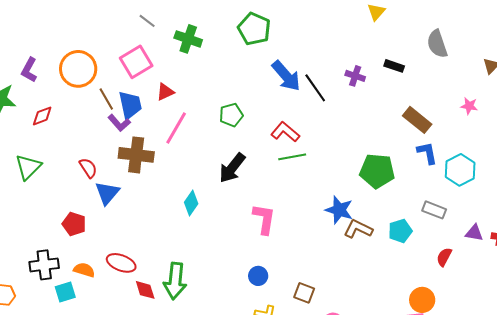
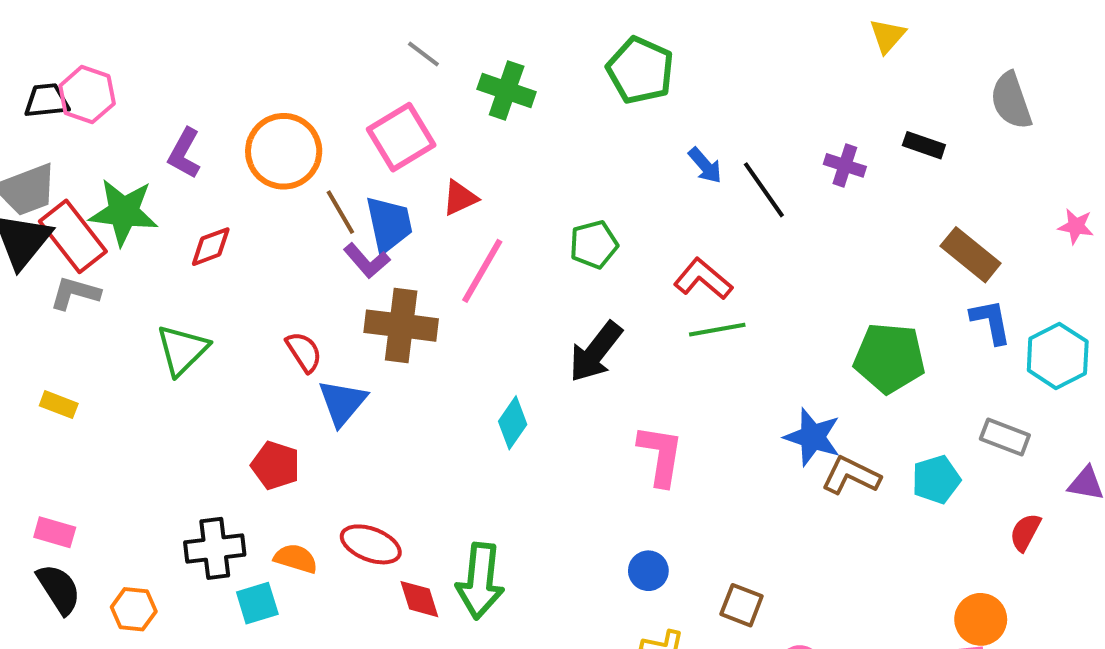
blue arrow: (286, 76) -> (705, 165), size x0.6

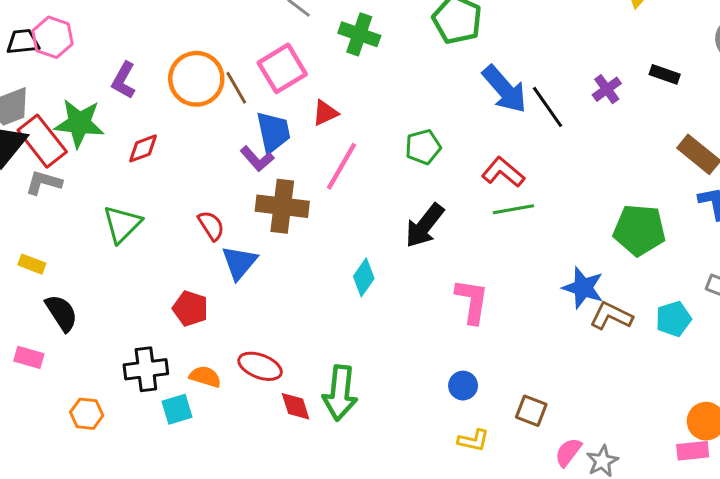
blue arrow: (705, 165) -> (505, 89), size x1.8
purple cross: (845, 165) -> (607, 89), turned 36
brown line: (340, 212) -> (236, 88), moved
black semicircle: (59, 589) -> (61, 313), moved

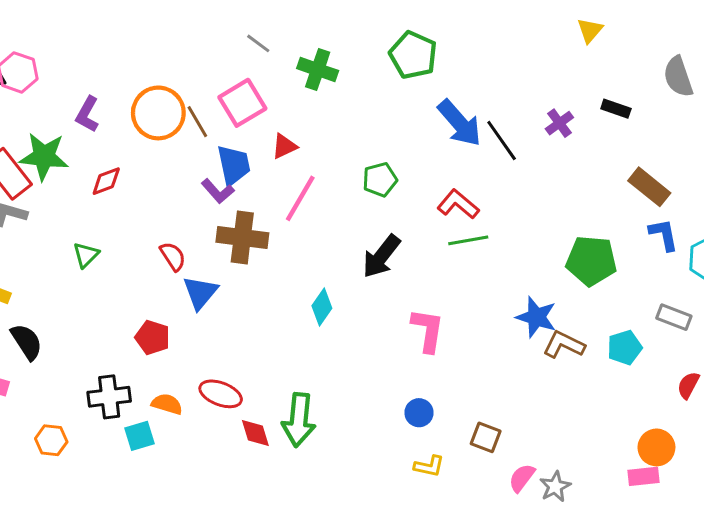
green triangle: (122, 224) -> (86, 255), size x0.7

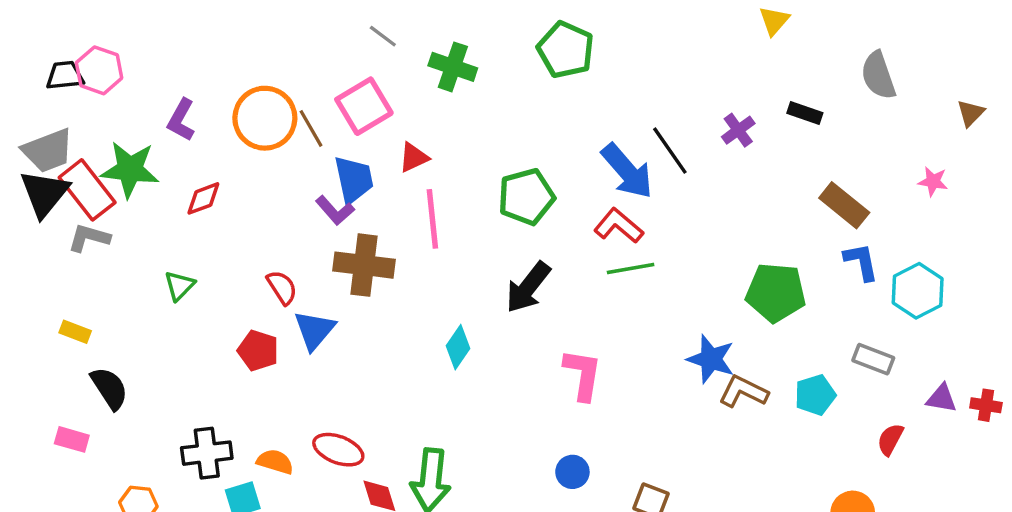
blue arrow: (460, 123) -> (627, 171), moved
green pentagon: (380, 180) -> (526, 197), size x1.4
pink line: (300, 198) -> (432, 219), turned -36
red pentagon: (153, 337) -> (258, 351), moved

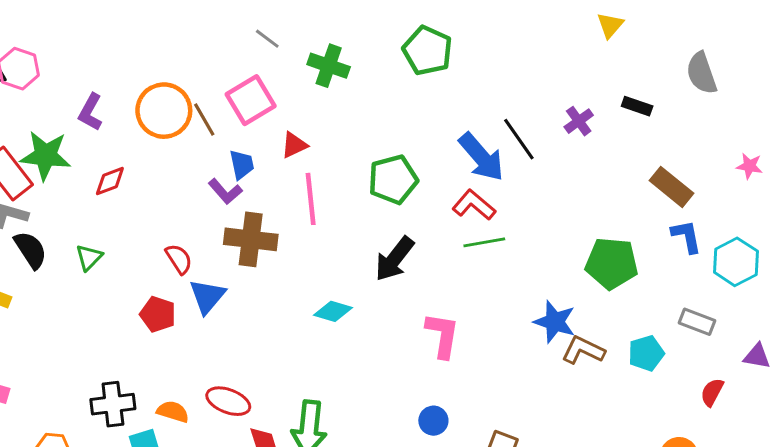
blue trapezoid: (354, 180) -> (242, 164), size x0.7
cyan diamond: (458, 347) -> (333, 311), turned 72
black semicircle: (109, 388) -> (31, 250), moved

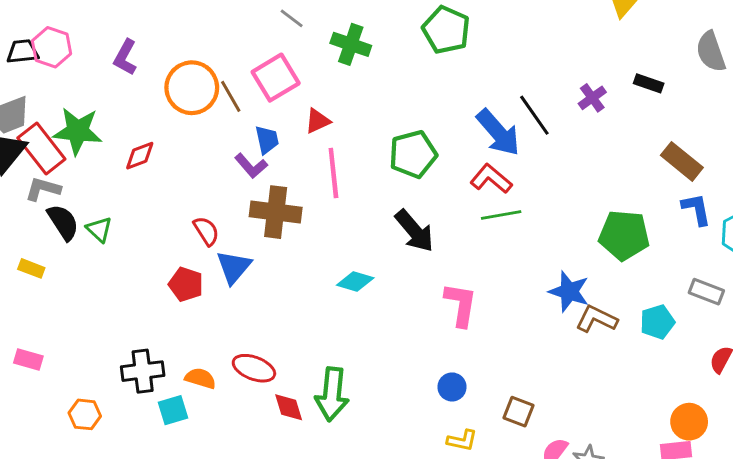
purple L-shape: (90, 112) -> (125, 57), moved
green triangle: (89, 257) -> (99, 229), moved, turned -32
black arrow: (394, 259) -> (414, 231), turned -78

